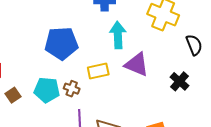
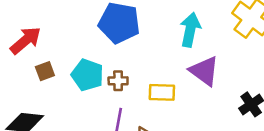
yellow rectangle: (98, 71) -> (162, 92), moved
brown cross: (72, 89) -> (118, 81), turned -35

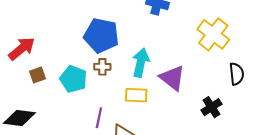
cyan arrow: (190, 30) -> (141, 63), moved
brown cross: (118, 81) -> (102, 67), moved

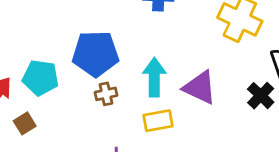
cyan pentagon: (73, 79) -> (41, 78), moved
black cross: (211, 107) -> (261, 96), moved

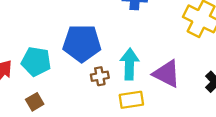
brown cross: (106, 94) -> (100, 76), moved
brown square: (25, 123) -> (35, 102), moved

